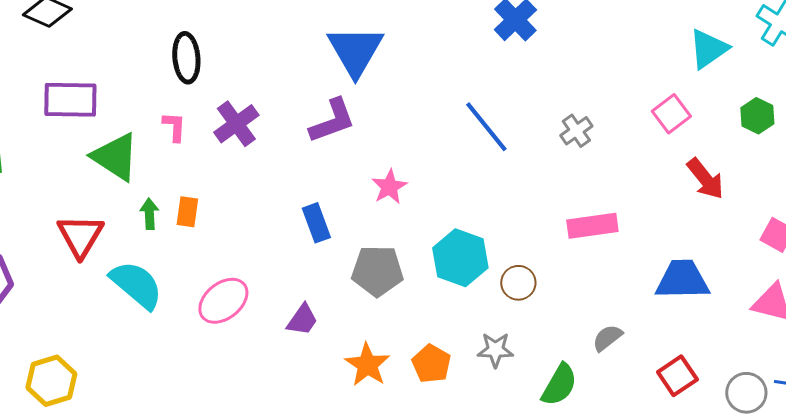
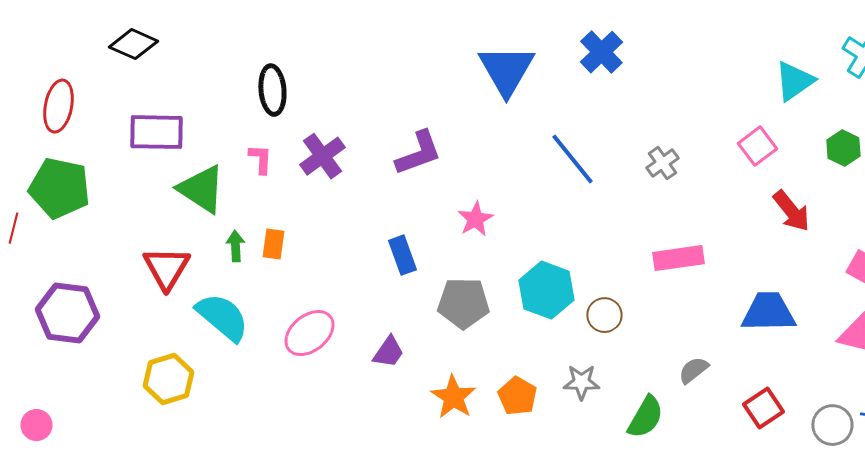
blue triangle: (355, 51) -> (506, 70), moved
yellow hexagon: (51, 381) -> (168, 379), moved

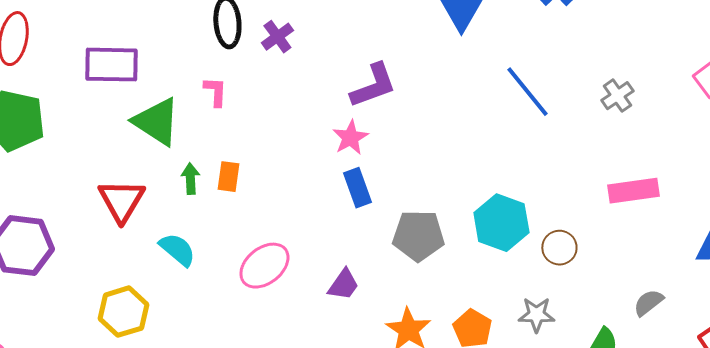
purple cross: (322, 156) -> (277, 37), moved, size x0.7
pink star: (475, 219) -> (350, 138), moved
cyan semicircle: (222, 317) -> (177, 250), size x0.7

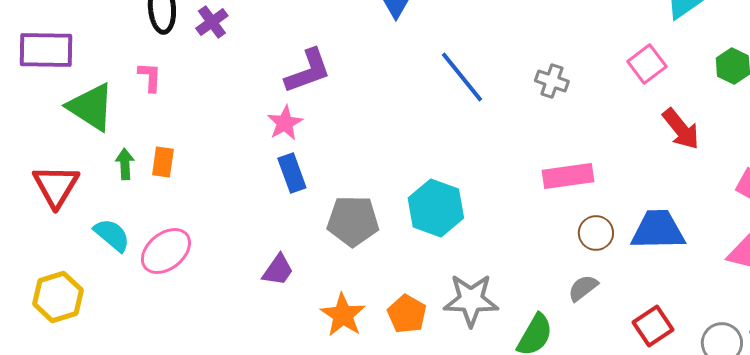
gray cross: (617, 96) -> (552, 81), turned -36
brown circle: (559, 248) -> (596, 233), moved
pink ellipse: (264, 266) -> (166, 251), moved
gray star: (536, 315) -> (471, 300), size x1.5

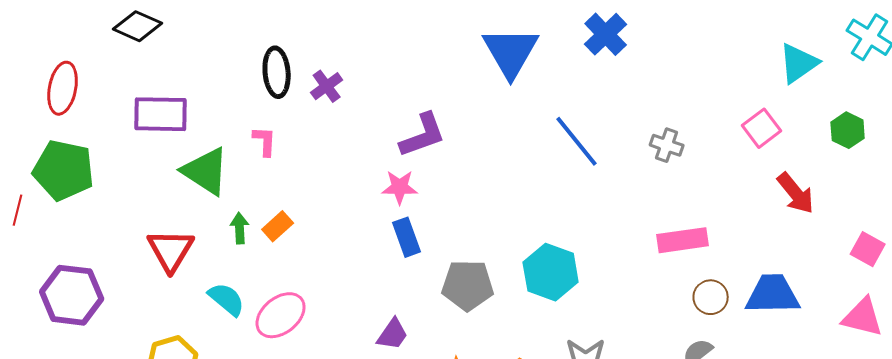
pink star: (285, 123) -> (400, 187), turned 30
orange rectangle: (163, 162) -> (278, 226), turned 40

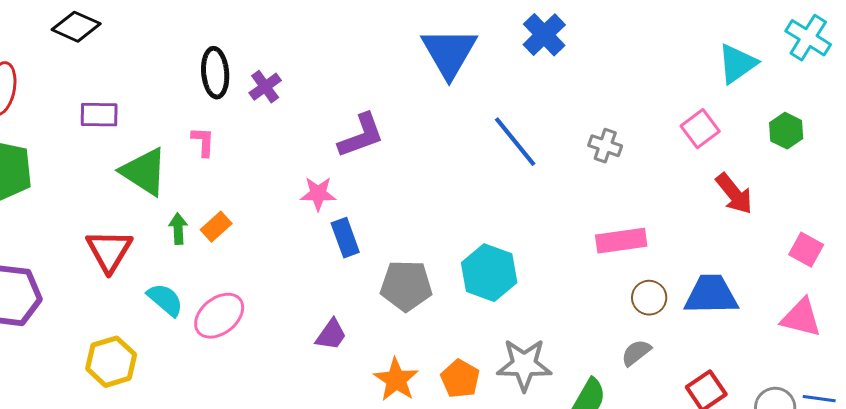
purple rectangle: (161, 114) -> (99, 115), size x0.7
pink star: (400, 187) -> (318, 194), moved

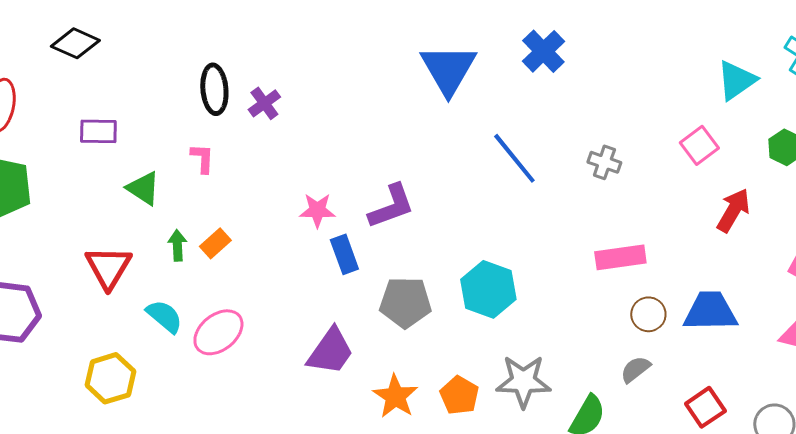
purple L-shape: (361, 136) -> (391, 206), moved
green triangle: (144, 172) -> (143, 188), size x0.7
red arrow: (734, 194) -> (733, 210), turned -111
purple trapezoid: (331, 335) -> (330, 351), size x1.5

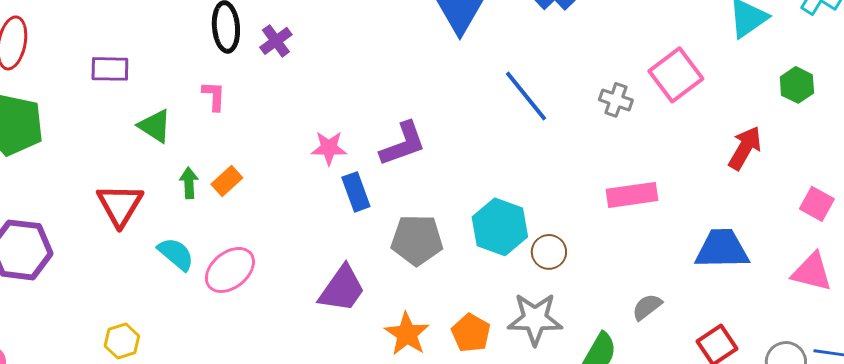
pink square: (699, 145) -> (676, 75), moved, size x1.4
brown circle: (648, 314) -> (549, 252), moved
yellow hexagon: (110, 378) -> (122, 341), moved, size x0.7

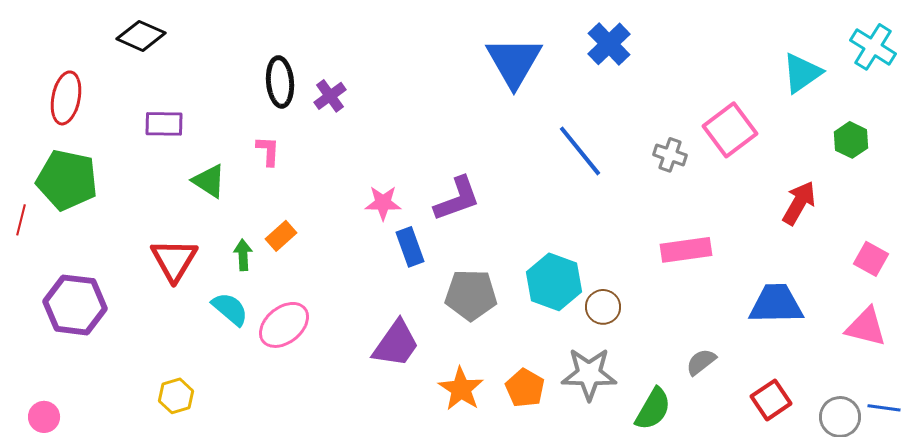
green arrow: (189, 183) -> (243, 255), moved

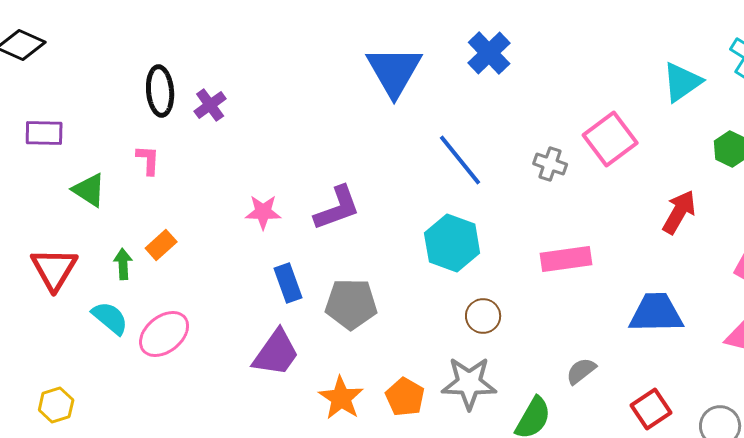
blue rectangle: (410, 247) -> (288, 283), moved
cyan hexagon: (554, 282) -> (452, 243), moved

